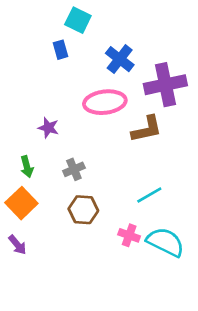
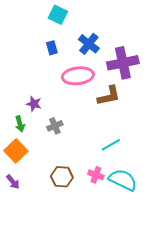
blue rectangle: (60, 50) -> (52, 48), moved
purple star: (48, 128) -> (34, 104), moved
brown hexagon: (83, 210) -> (62, 177), moved

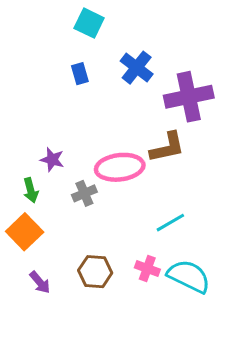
pink ellipse: (78, 76) -> (120, 167), moved
purple arrow: (13, 182) -> (40, 282), moved

